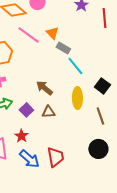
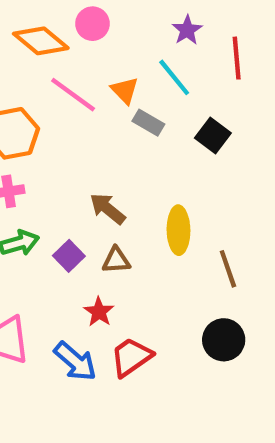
cyan line: (75, 66) -> (174, 77), moved
black square: (102, 86) -> (213, 135), moved
red star: (21, 136) -> (99, 312), moved
red trapezoid: (55, 157) -> (131, 357), turned -115

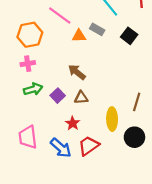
orange triangle: (125, 90) -> (79, 36), moved, turned -48
yellow ellipse: (178, 230) -> (112, 119), moved
brown line: (228, 269) -> (137, 102), turned 36

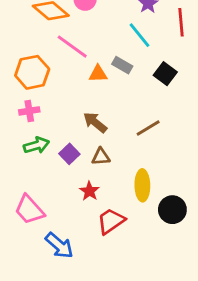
brown line: (137, 102) -> (148, 128), moved, turned 42
pink trapezoid: (28, 137) -> (29, 210), turned -35
blue arrow: (61, 148) -> (59, 245), moved

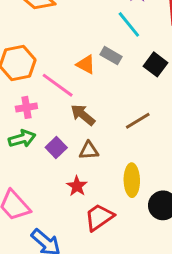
pink line: (72, 47) -> (58, 85), moved
orange triangle: (98, 74) -> (86, 64), turned 30
pink cross: (29, 111) -> (26, 107), moved

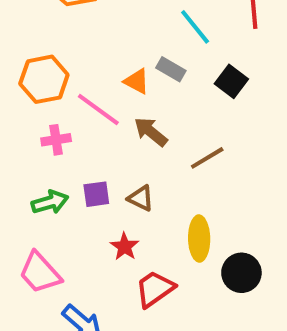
brown arrow: (83, 115) -> (151, 132), moved
green arrow: (22, 139) -> (50, 202), moved
purple square: (56, 148) -> (96, 194), turned 36
brown triangle: (89, 150) -> (141, 198), turned 30

